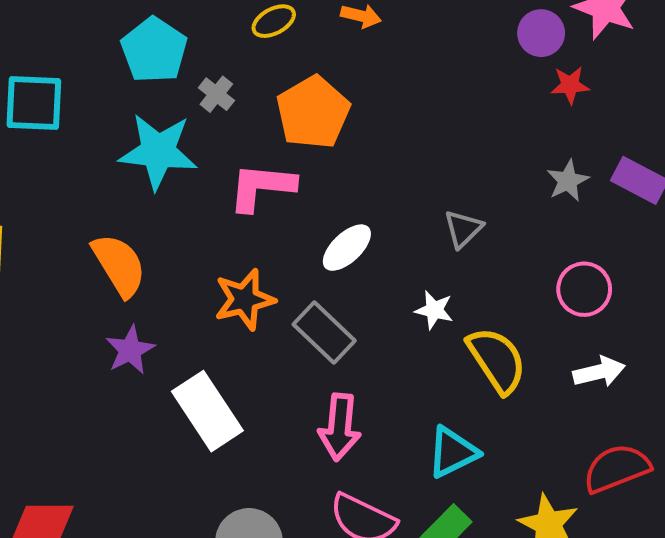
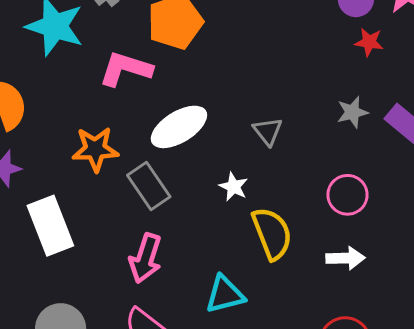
gray triangle: (463, 229) -> (268, 131), turned -36
white ellipse: (347, 248) -> (179, 127), size x1.4

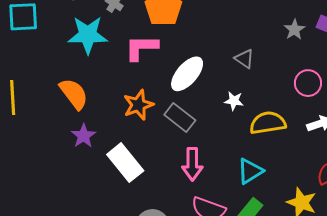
yellow semicircle: (272, 233) -> (268, 123), turned -60

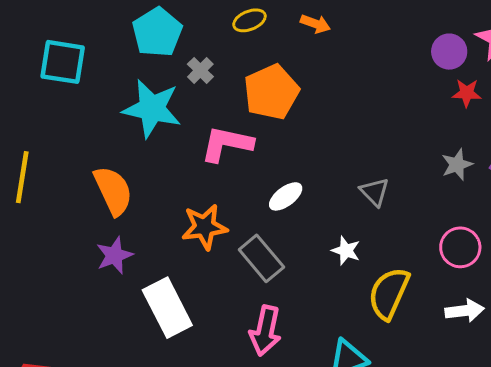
white ellipse: (187, 74) -> (286, 196), size x0.6
yellow semicircle: (268, 123) -> (389, 293), turned -69

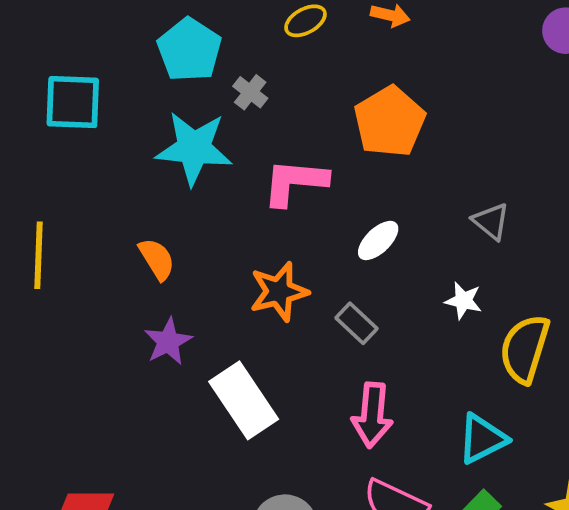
orange pentagon: (271, 92) -> (390, 122), moved
orange semicircle: (113, 191) -> (157, 259), size x0.7
gray rectangle: (261, 258) -> (357, 323), size x0.7

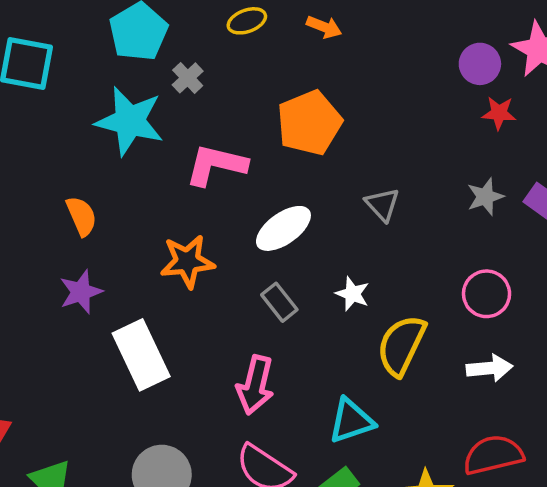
gray triangle: (491, 221) -> (382, 204), moved
white ellipse: (378, 240) -> (283, 228), size x1.4
gray rectangle: (357, 323) -> (279, 302), moved

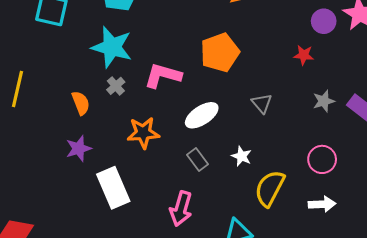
gray cross: (188, 78) -> (116, 86), moved
red star: (499, 113) -> (304, 55), moved

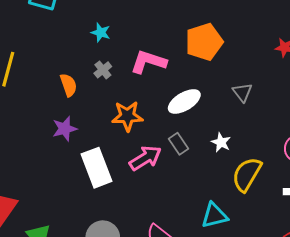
cyan star: (112, 47) -> (101, 33), size x0.5
pink arrow: (181, 209) -> (145, 158), moved, turned -140

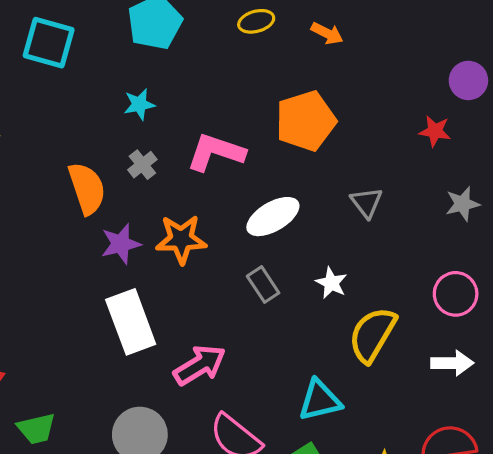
cyan star: (101, 33) -> (139, 104), turned -30
orange semicircle: (69, 85) -> (87, 188), size x1.4
purple star: (65, 129) -> (121, 244), moved
pink arrow: (145, 158) -> (200, 365), moved

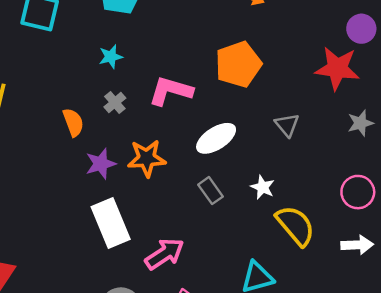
red star: (435, 131) -> (337, 68), size x1.8
orange semicircle: (87, 188) -> (73, 122), size x0.7
yellow semicircle: (372, 335) -> (295, 226), turned 111

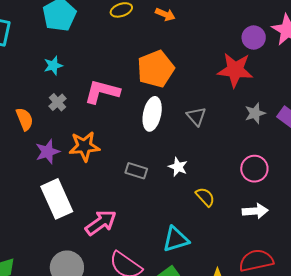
white ellipse: (216, 138) -> (152, 114), moved, turned -44
gray rectangle: (211, 191) -> (136, 171), turned -35
yellow semicircle: (295, 226) -> (205, 197), size x0.6

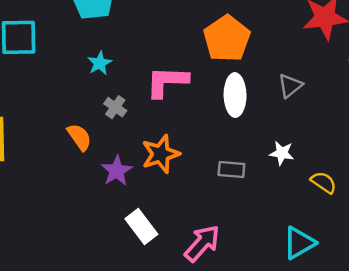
gray triangle: (196, 116) -> (290, 86), turned 45
white rectangle: (57, 199) -> (141, 226), size x0.7

